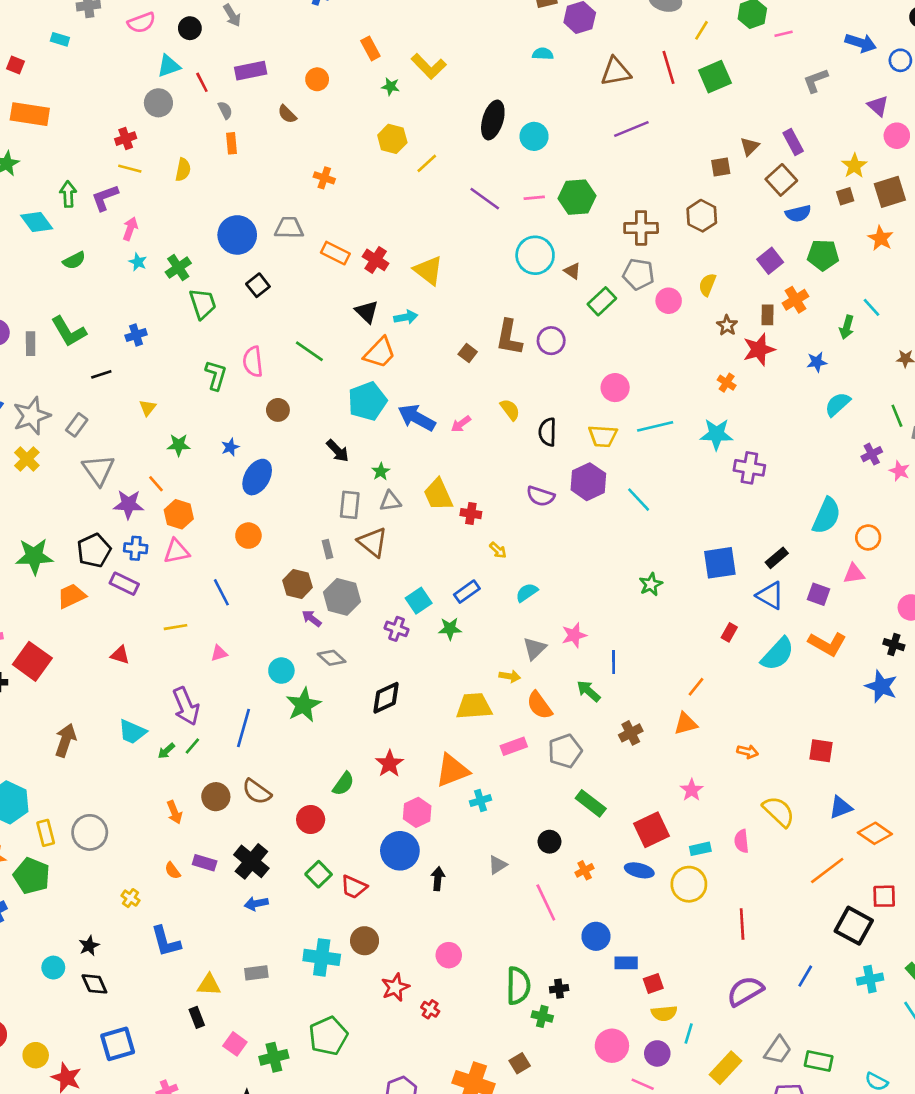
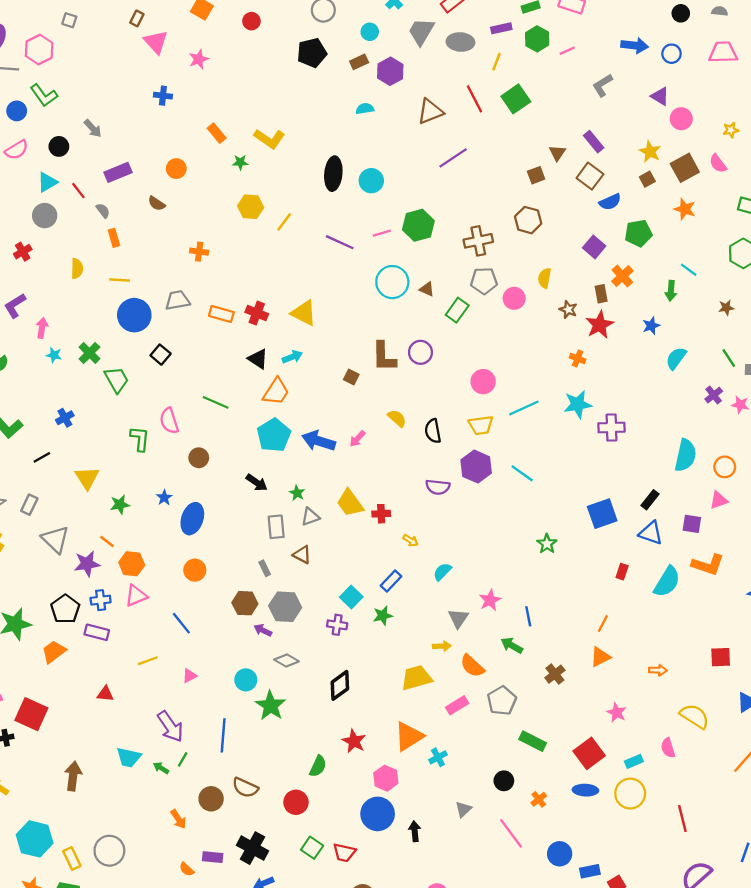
yellow line: (130, 169) -> (120, 280), moved
yellow triangle: (148, 408) -> (87, 478), size x1.6
brown triangle: (373, 542) -> (302, 555), size x0.7
green arrow: (166, 751) -> (161, 768), turned 84

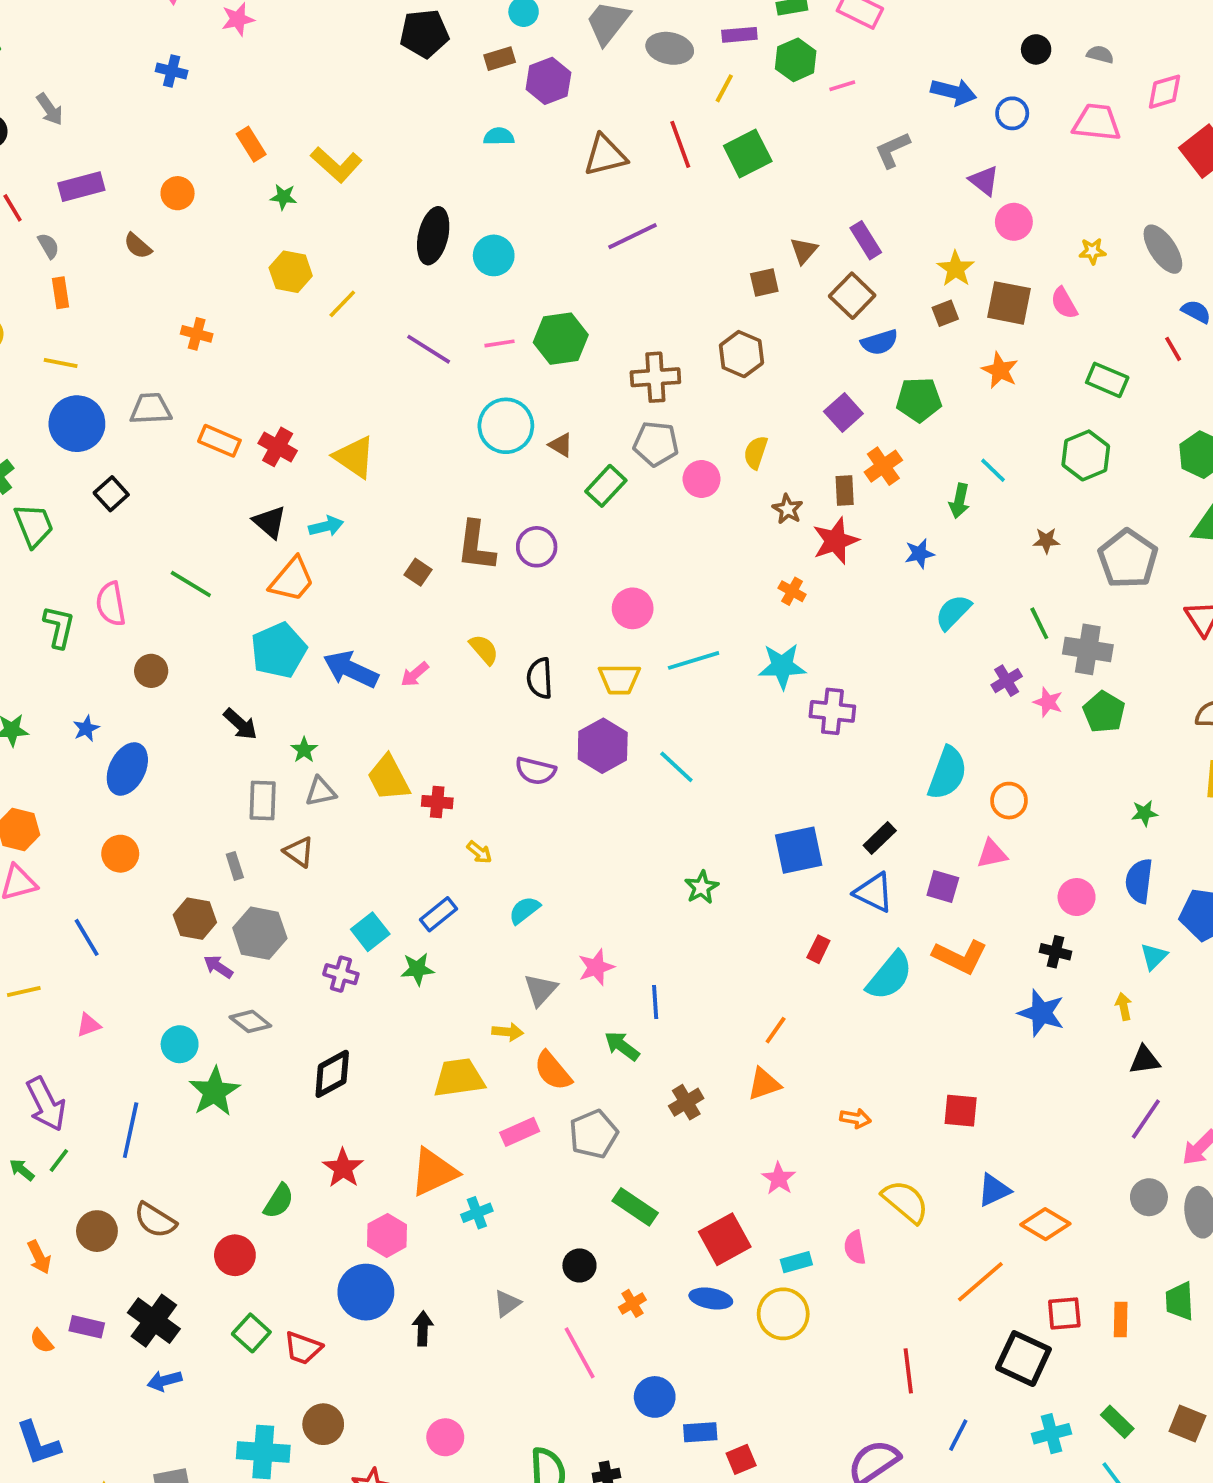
brown square: (685, 168) -> (1009, 303), turned 32
red line: (682, 819) -> (908, 1371), moved

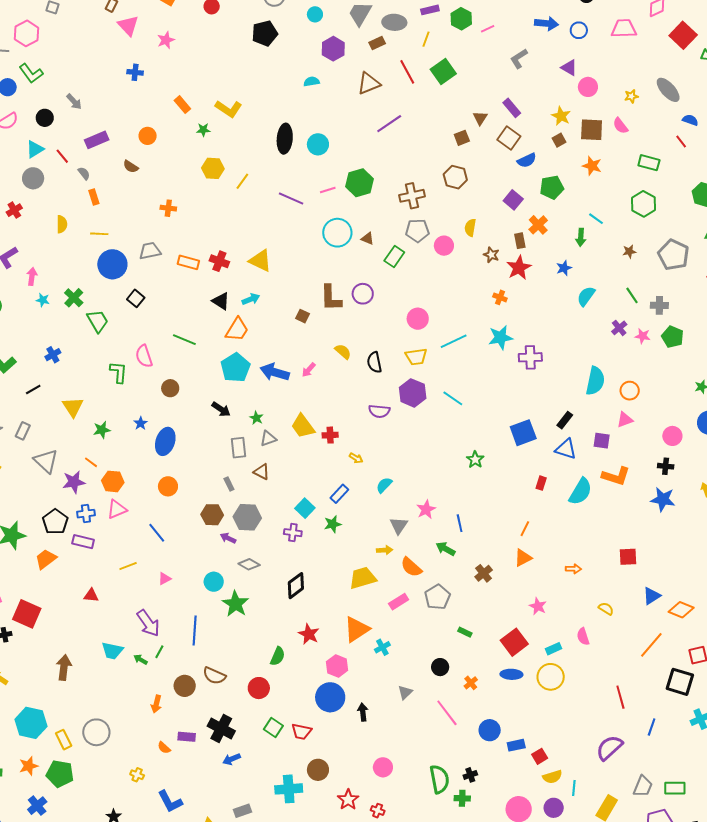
brown rectangle: (500, 59) -> (377, 43), moved
gray cross: (1088, 649) -> (659, 305), size x0.7
yellow semicircle: (905, 1202) -> (606, 609), size x0.6
green rectangle: (635, 1207) -> (465, 632), size x0.6
orange arrow: (39, 1257) -> (156, 704), turned 48

